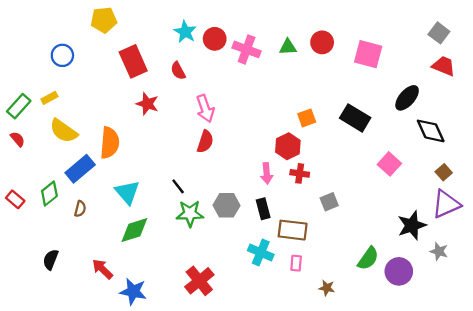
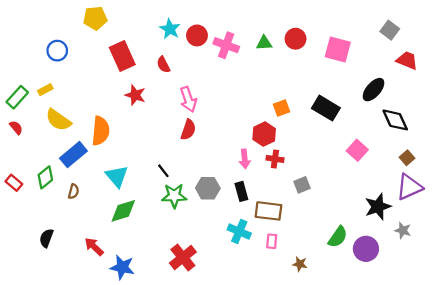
gray square: (439, 33) -> (390, 30), moved

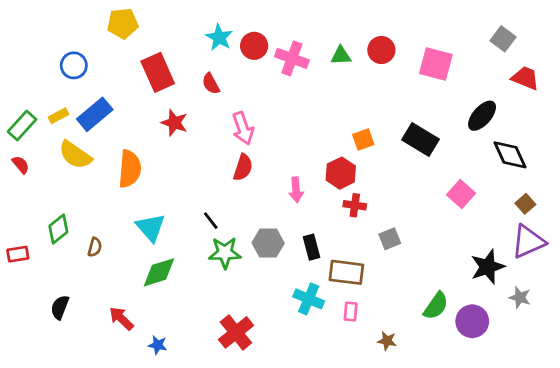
blue rectangle: (73, 155) -> (95, 114), moved
pink arrow: (245, 159) -> (296, 190), moved
red rectangle: (14, 183) -> (18, 254), moved, turned -49
blue star: (122, 267) -> (158, 345), size x0.6

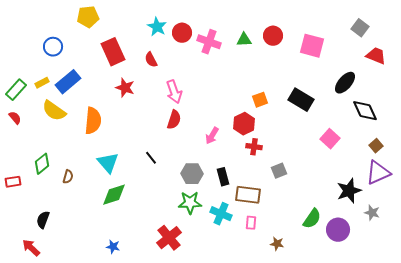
pink arrow: (296, 190) -> (212, 136), turned 36
green star: (225, 253) -> (190, 203), moved
red arrow: (121, 318) -> (31, 248), moved

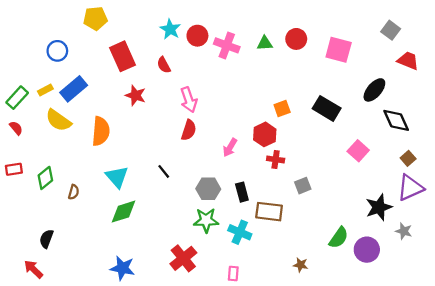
red rectangle: (13, 182) -> (14, 169), moved
pink rectangle: (251, 223) -> (233, 274), moved
blue star: (113, 247) -> (122, 268), size x1.6

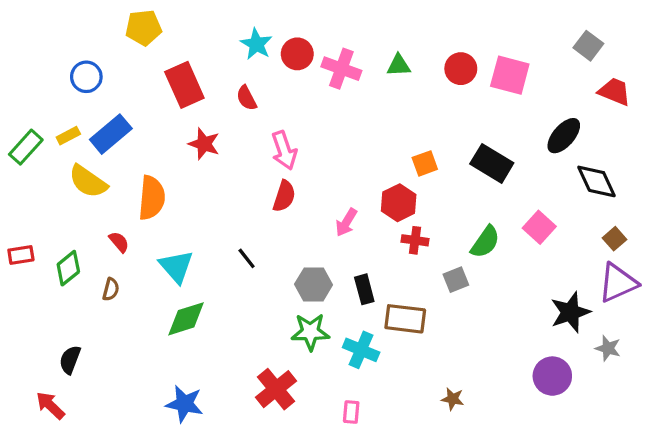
red circle: (296, 39) -> (461, 69), moved
red semicircle: (16, 128) -> (119, 242), moved
green semicircle: (339, 238) -> (485, 242), moved

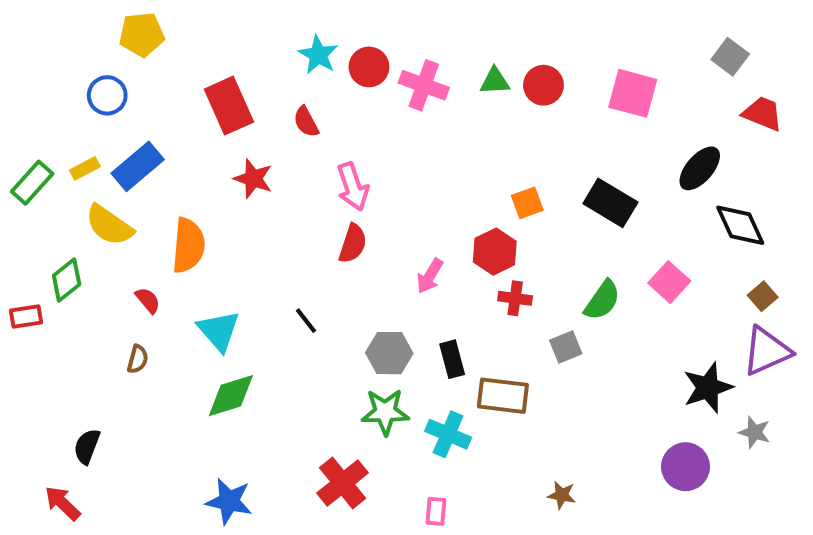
yellow pentagon: (144, 28) -> (142, 34), moved
red circle: (461, 69) -> (543, 85), moved
green diamond: (68, 268) -> (67, 280), moved

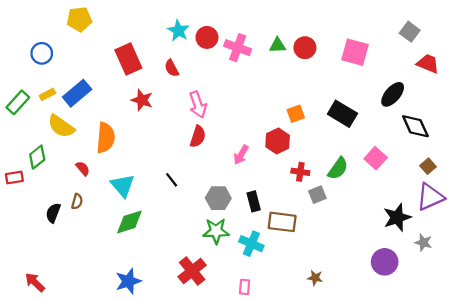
blue circle: (107, 95) -> (42, 53), moved
red cross: (515, 298) -> (300, 172), moved
black semicircle: (87, 446) -> (53, 213), moved
blue star: (229, 501) -> (128, 281), turned -30

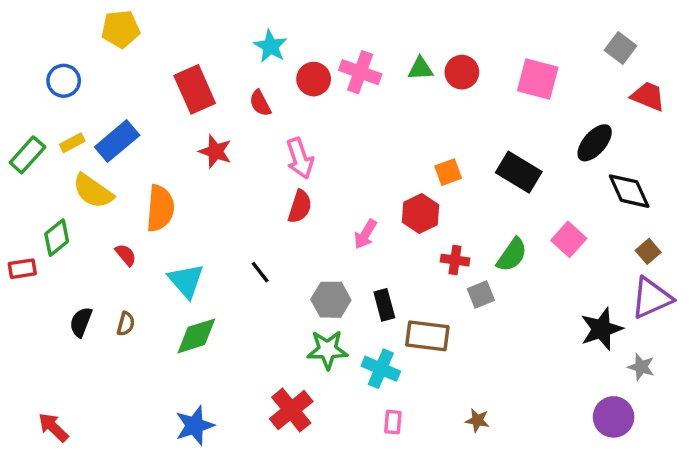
red circle: (207, 37) -> (314, 79), moved
brown semicircle: (77, 201) -> (126, 324), moved
purple circle: (385, 262) -> (614, 417), moved
pink rectangle: (245, 287) -> (393, 422), moved

